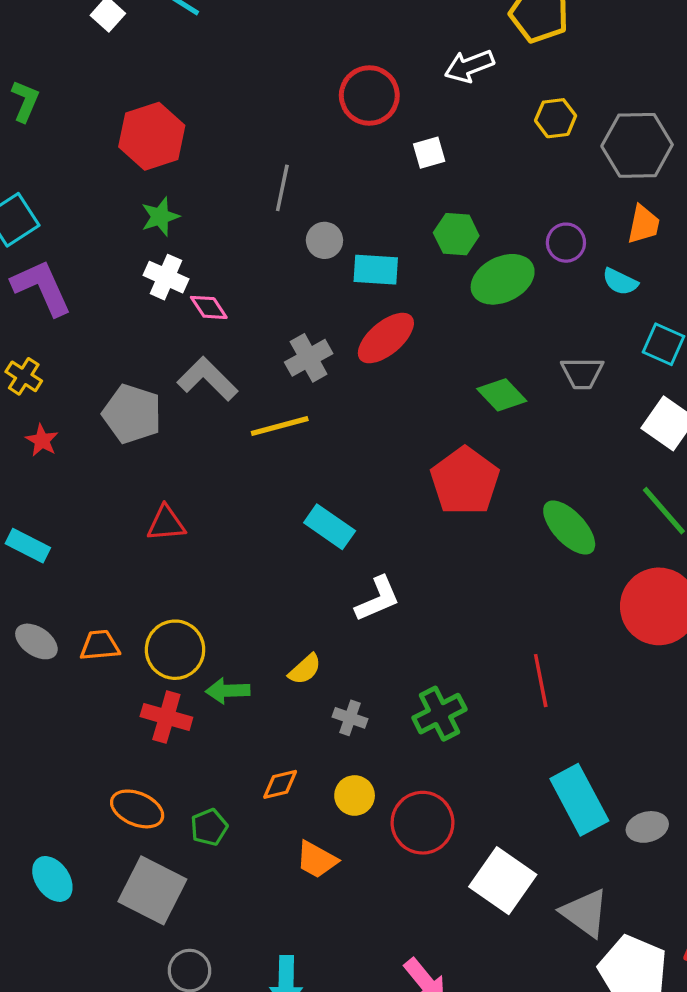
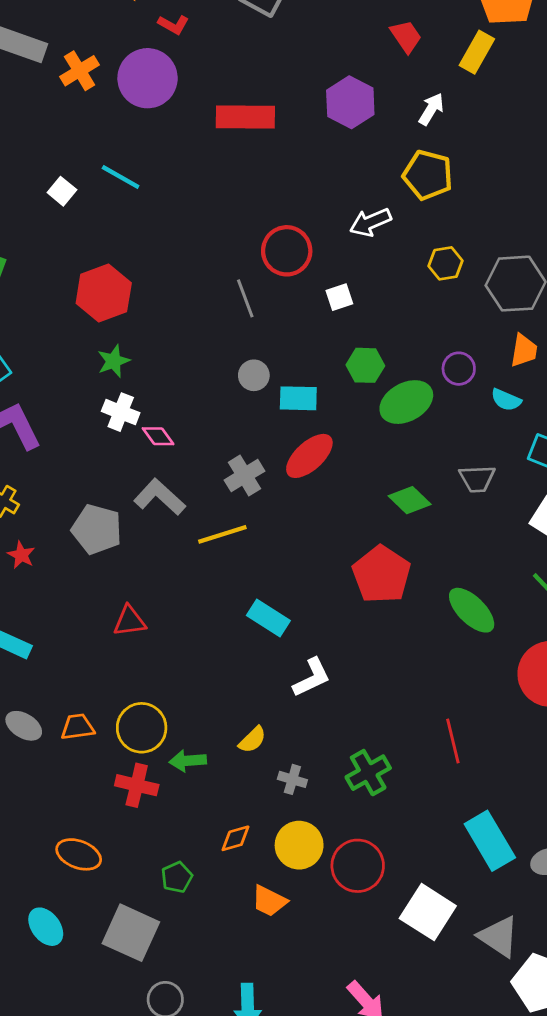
gray line: (282, 188) -> (245, 298), moved, turned -30
yellow circle: (355, 795) -> (299, 845), size x1.4
orange ellipse: (137, 809) -> (79, 854), moved

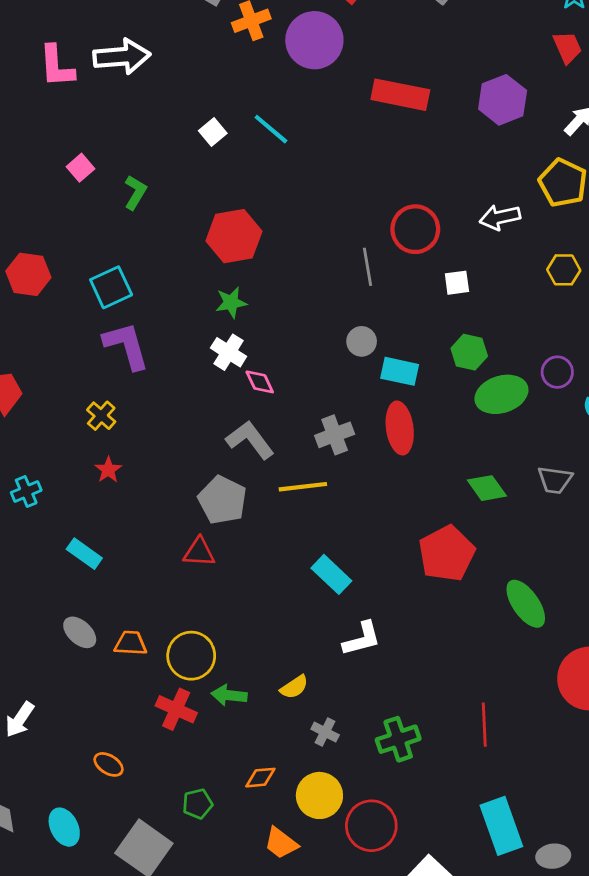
red ellipse: (309, 456) -> (400, 428), turned -66
gray pentagon: (97, 529) -> (222, 500), moved
orange ellipse: (79, 854) -> (109, 764), size x0.7

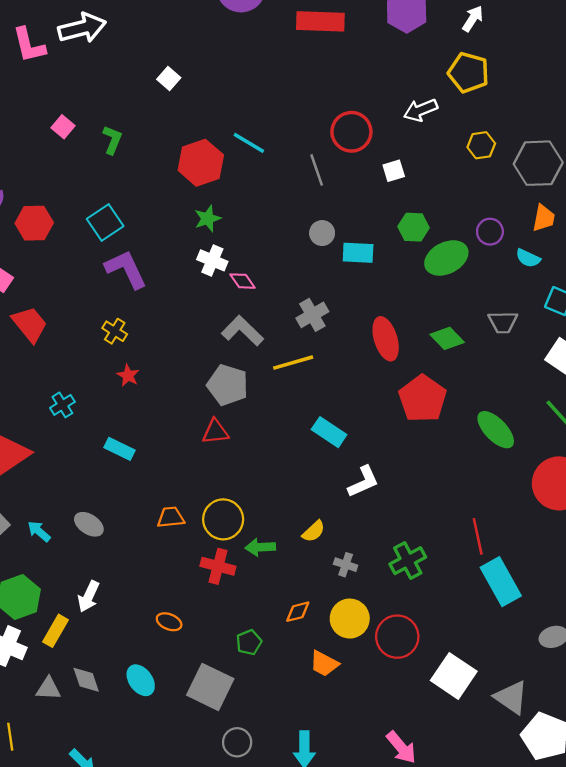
cyan line: (271, 129) -> (249, 143), moved
red ellipse: (400, 428) -> (386, 339), moved
gray ellipse: (80, 632) -> (89, 524), moved
cyan rectangle: (501, 826) -> (501, 582), moved

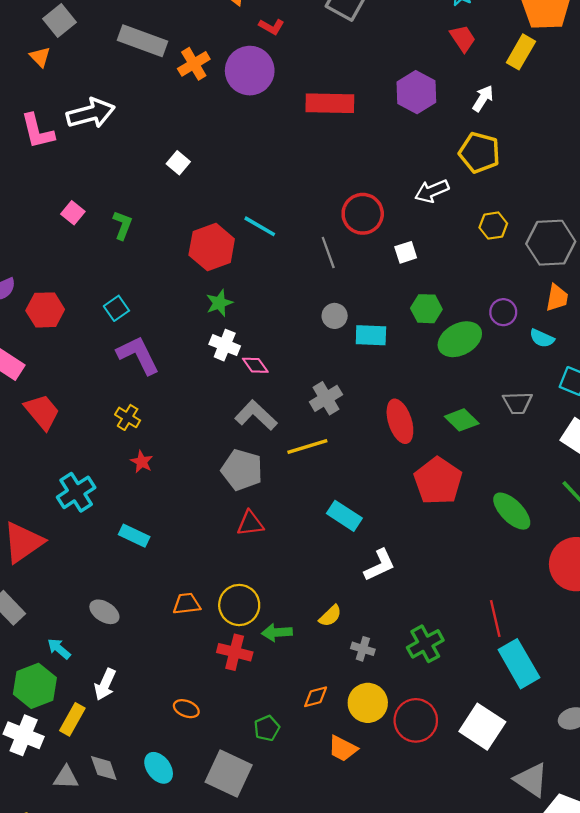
cyan square: (105, 222) -> (116, 308), size x0.7
cyan cross: (62, 405) -> (76, 492), size x1.5
red triangle: (215, 432) -> (250, 523), moved
cyan arrow: (39, 531) -> (59, 649), moved
white square: (454, 676) -> (482, 727), moved

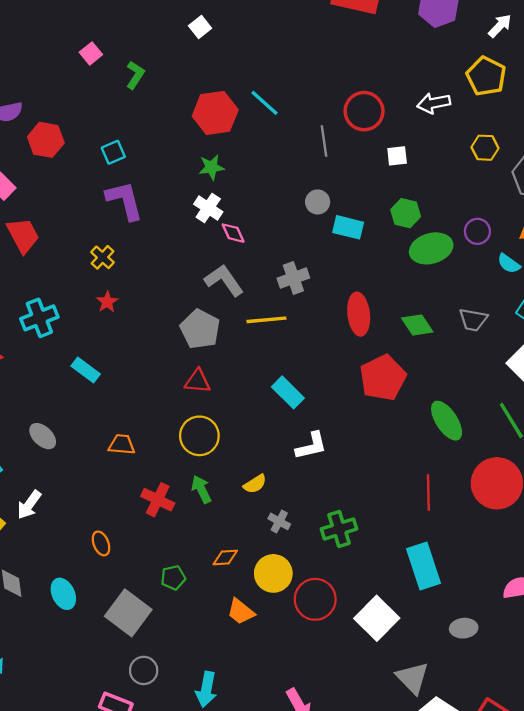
yellow circle: (239, 605) -> (199, 436), moved
red line: (495, 619) -> (428, 492), moved
green arrow: (277, 632) -> (201, 489), turned 56
orange ellipse: (186, 709) -> (101, 543), turned 35

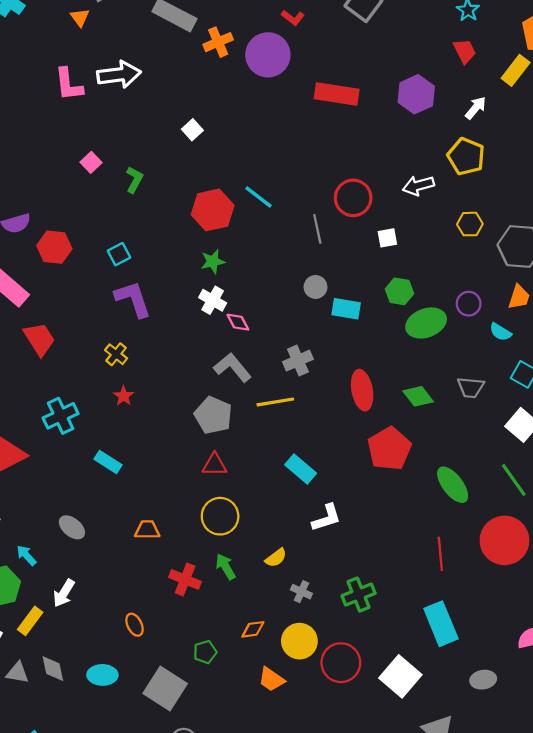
cyan ellipse: (63, 594) -> (102, 675), turned -60

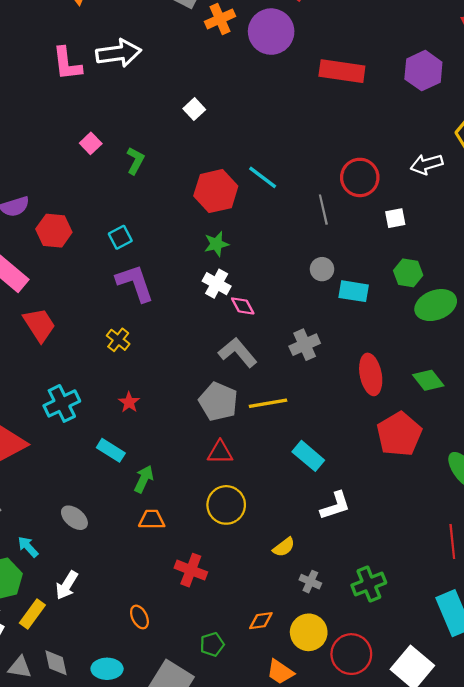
red star: (124, 396) -> (129, 402), moved
yellow line: (275, 402) -> (268, 403), moved
green arrow: (226, 567) -> (144, 479), moved, turned 56

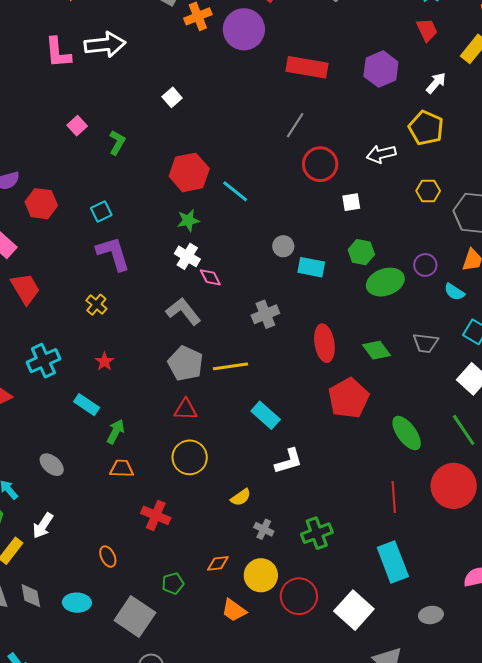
cyan line: (263, 177) -> (235, 191), moved
gray line: (323, 210) -> (295, 125), moved, turned 44
gray L-shape: (238, 352) -> (183, 311), moved

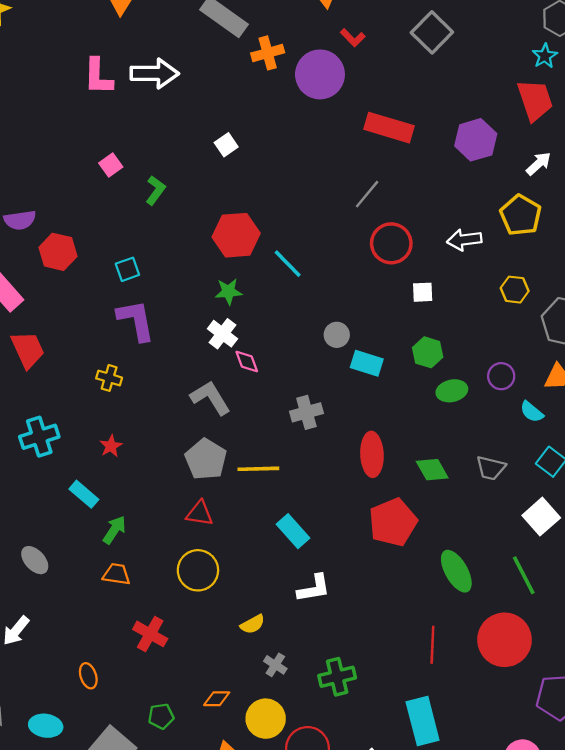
red trapezoid: (427, 30) -> (535, 100), size x1.5
green ellipse: (385, 282) -> (452, 391), size x0.7
yellow cross: (96, 305) -> (109, 378), turned -30

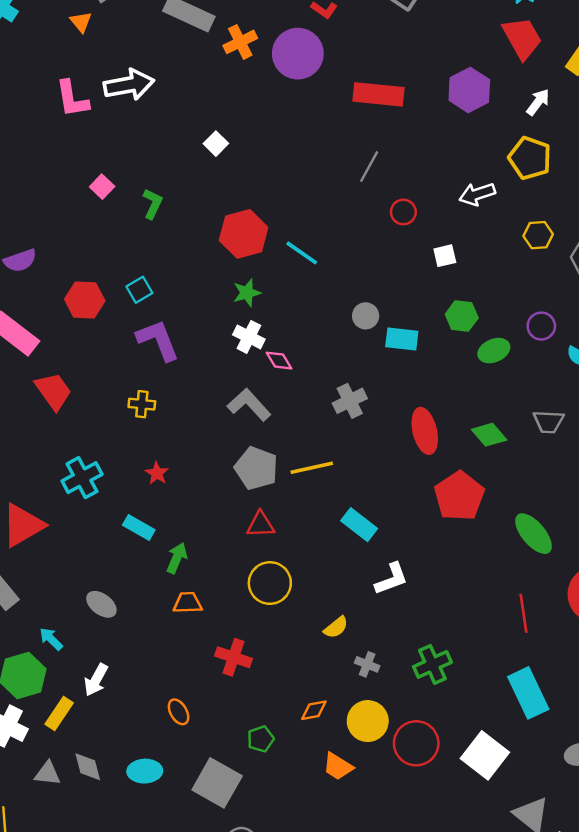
red circle: (391, 243) -> (403, 212), size x0.6
red hexagon: (58, 252) -> (85, 300), moved

